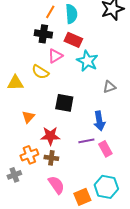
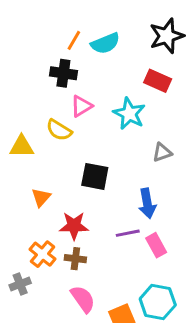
cyan semicircle: (71, 14) -> (105, 43), turned 72
red rectangle: (73, 40) -> (158, 81), moved
orange cross: (29, 155) -> (43, 254), turned -30

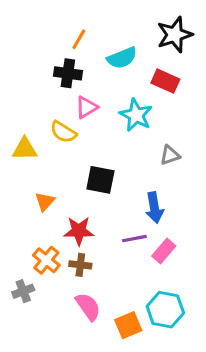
cyan semicircle: (105, 43) -> (122, 58), moved
pink rectangle: (156, 245) -> (164, 251), turned 70

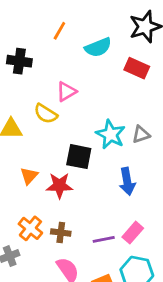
black cross: (68, 73) -> (19, 61), moved
cyan star: (136, 115) -> (111, 134), moved
red star: (79, 231) -> (59, 186), moved
purple line: (134, 239) -> (104, 239), moved
pink rectangle: (164, 251) -> (133, 233), moved

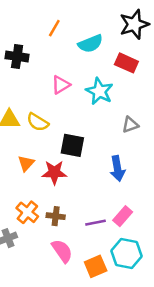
yellow semicircle: (46, 114) -> (38, 122), moved
cyan star: (111, 134) -> (99, 91), moved

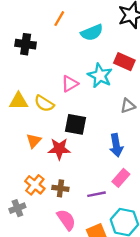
red rectangle: (126, 63) -> (124, 62), moved
pink triangle: (61, 85) -> (70, 84), moved
pink rectangle: (123, 216) -> (121, 178), moved

